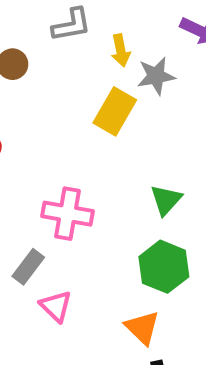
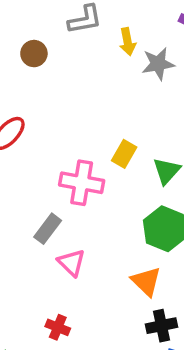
yellow rectangle: (115, 111) -> (124, 154), moved, size x0.7

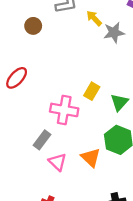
yellow arrow: (127, 42) -> (94, 18), turned 147
orange triangle: (146, 281) -> (91, 158), moved

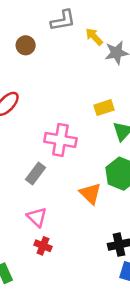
yellow rectangle: (92, 91) -> (104, 108), moved, turned 42
pink triangle: (58, 162) -> (37, 217), moved

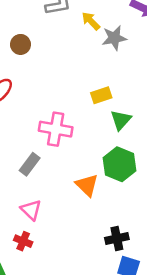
brown circle: (26, 45) -> (21, 44), moved
red cross: (43, 246) -> (23, 241), moved

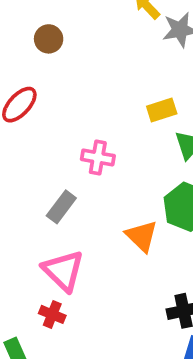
pink cross: (56, 129) -> (98, 158), size x0.7
pink triangle: (31, 210) -> (63, 271), size x1.4

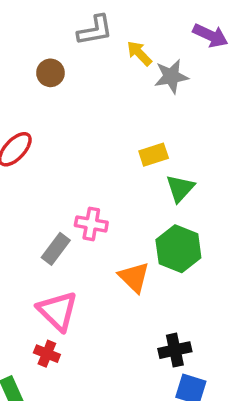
brown circle: (49, 39) -> (50, 73), moved
pink cross: (98, 158) -> (91, 224), moved

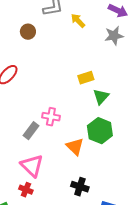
gray star: (171, 76) -> (114, 36), moved
black cross: (175, 350) -> (80, 187), moved, turned 30

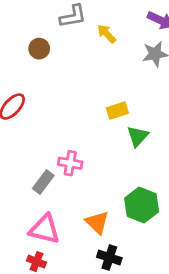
green hexagon: (100, 131) -> (142, 205), moved
orange triangle: (75, 147) -> (97, 222), moved
pink triangle: (32, 166) -> (45, 229), turned -30

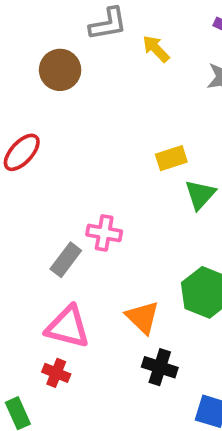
brown circle: (39, 49) -> (60, 70), size x1.4

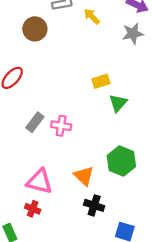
gray rectangle: (66, 260) -> (35, 122), moved

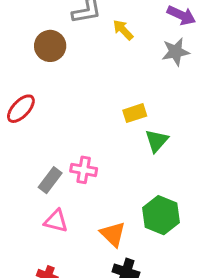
gray rectangle: (35, 122) -> (50, 180), moved
pink triangle: (39, 181) -> (56, 221), moved, size x0.7

